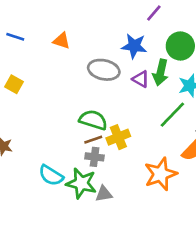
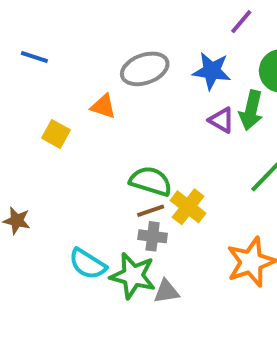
orange triangle: (62, 41) -> (103, 106), moved
gray ellipse: (104, 70) -> (145, 69), moved, turned -32
yellow square: (14, 84) -> (56, 134), moved
yellow cross: (118, 137) -> (188, 207), turned -30

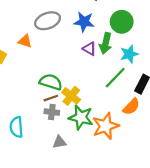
cyan semicircle: (88, 264) -> (16, 127), turned 54
green star: (133, 276) -> (81, 117), moved

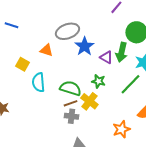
blue star: (84, 22) -> (84, 46), moved, turned 30
green star: (81, 117) -> (98, 81), moved, size x0.6
orange star: (106, 126) -> (121, 129), size x0.7
cyan semicircle: (16, 127) -> (38, 82), moved

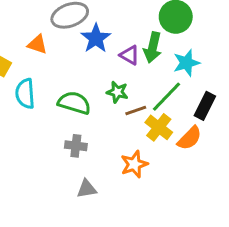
yellow cross: (89, 101) -> (159, 127), moved
brown line: (70, 103) -> (136, 110), moved
orange star: (121, 129) -> (134, 164), moved

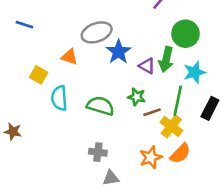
green line: (166, 97) -> (178, 101), turned -32
orange semicircle: (190, 138) -> (180, 153), moved
gray cross: (76, 146) -> (98, 152), moved

